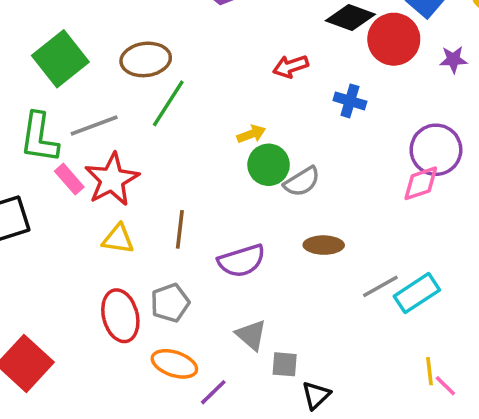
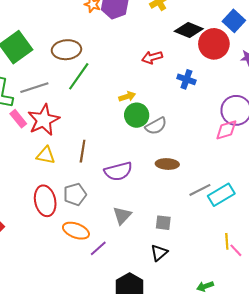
gray triangle: (251, 335) -> (122, 215), turned 30
gray square: (285, 364) -> (163, 223), moved

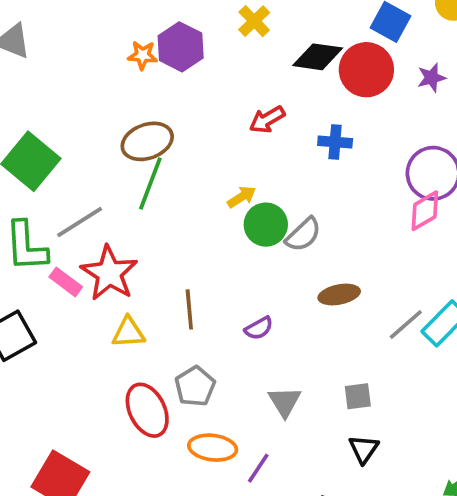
brown ellipse: (66, 50) -> (147, 141), moved
purple semicircle: (118, 171) -> (259, 328), size x0.6

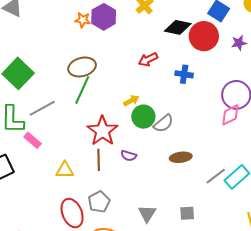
red star: (109, 273) -> (102, 131), moved
purple semicircle: (259, 328) -> (129, 156), moved, turned 42

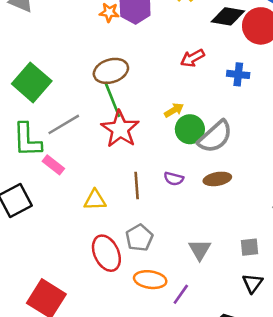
green line: (82, 90) -> (112, 99), turned -44
gray semicircle: (163, 123) -> (215, 137), size x1.4
red star: (102, 131) -> (120, 129), moved
brown ellipse: (181, 157) -> (217, 179), moved

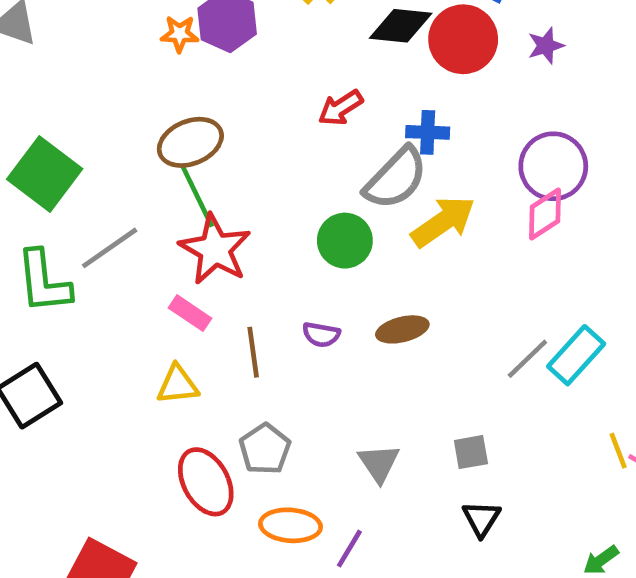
yellow arrow: (174, 110) -> (443, 222), moved, size x1.8
gray semicircle: (215, 137) -> (396, 178), moved
pink rectangle: (53, 165) -> (190, 313), moved

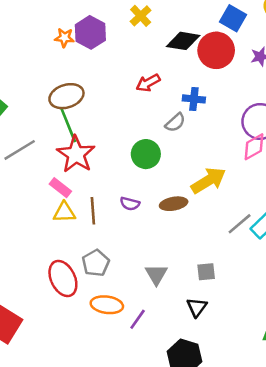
gray semicircle: (396, 178) -> (175, 122), size x0.6
yellow arrow: (443, 222) -> (208, 181), moved
yellow triangle: (178, 385) -> (64, 212), moved
black triangle: (481, 519) -> (197, 307), moved

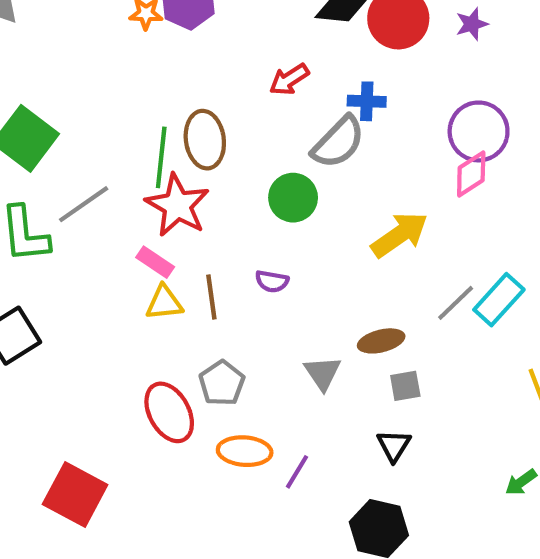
brown ellipse: (66, 96) -> (205, 140), moved, turned -76
gray semicircle: (175, 122) -> (338, 142), size x1.6
green line: (68, 125) -> (161, 157), turned 32
brown ellipse: (174, 204) -> (381, 341), moved
gray triangle: (156, 275) -> (323, 373), moved

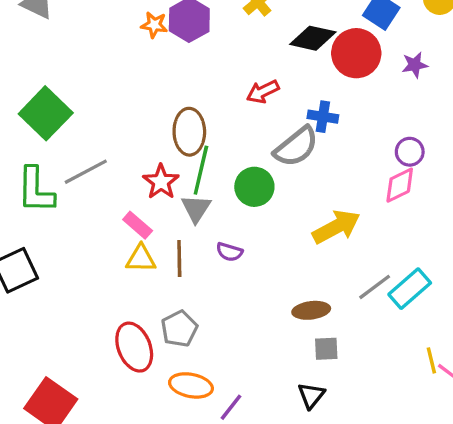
purple circle: (479, 131) -> (410, 152), size x0.6
green line: (161, 157) -> (201, 170), moved
red star: (177, 205) -> (161, 182), size x0.7
gray triangle: (323, 373) -> (196, 208), moved

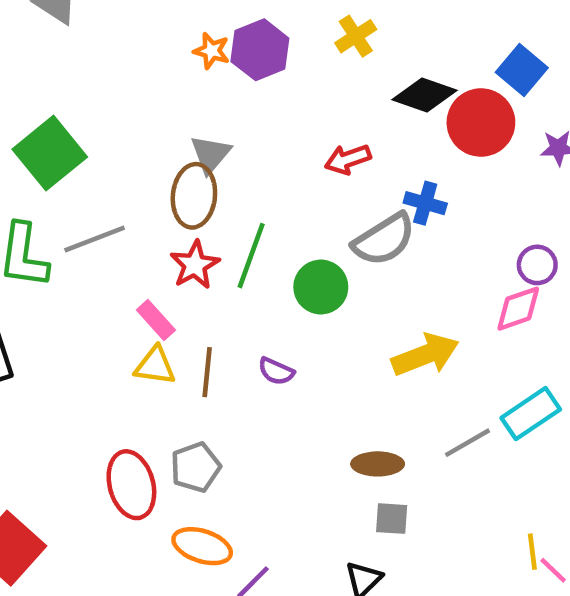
brown ellipse: (189, 132) -> (194, 196), moved
gray triangle: (196, 208) -> (211, 154), moved
cyan rectangle: (410, 289) -> (531, 414), moved

